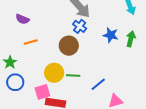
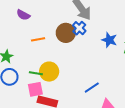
orange line: (31, 42) -> (38, 39), moved
brown circle: (69, 46) -> (66, 33), moved
green line: (73, 76) -> (36, 73), moved

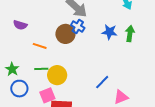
orange line: (38, 39) -> (40, 46), turned 40
green line: (36, 73) -> (41, 69), moved

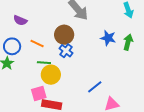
blue cross: (78, 27) -> (66, 51), moved
green line: (41, 69) -> (44, 63), moved
blue circle: (19, 89) -> (12, 46), moved

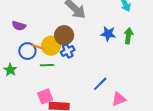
blue circle: (12, 46) -> (27, 51), moved
blue cross: (66, 51) -> (68, 51), turned 32
yellow circle: (51, 75) -> (51, 46), moved

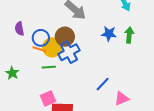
purple semicircle: (19, 26) -> (19, 29), turned 64
blue circle: (27, 51) -> (41, 38), moved
blue cross: (68, 51) -> (69, 52), size x1.5

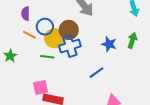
blue star: (109, 34) -> (109, 44), moved
orange line: (39, 49) -> (29, 35), moved
blue line: (103, 84) -> (96, 73), moved

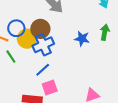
green line: (47, 57) -> (11, 57), moved, turned 56
blue line: (96, 73) -> (43, 70), moved
pink square: (41, 88) -> (50, 87), moved

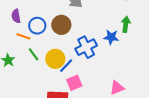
yellow circle: (27, 39) -> (55, 59), moved
blue star: (82, 39) -> (111, 37), moved
blue cross: (43, 45) -> (86, 47), moved

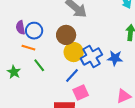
blue circle: (37, 26) -> (34, 31), moved
blue star: (111, 37) -> (115, 58), moved
yellow circle: (55, 59) -> (74, 52), moved

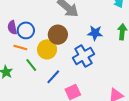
yellow circle: (74, 52) -> (47, 49), moved
blue star: (115, 58) -> (95, 33), moved
blue line: (72, 76) -> (53, 77), moved

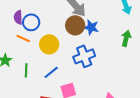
blue star: (95, 33) -> (91, 27), moved
brown circle: (58, 35) -> (75, 25), moved
green line: (31, 65) -> (26, 70), moved, turned 32

